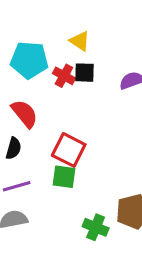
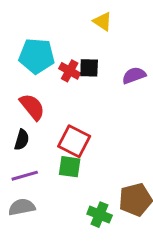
yellow triangle: (80, 41) -> (103, 21), moved

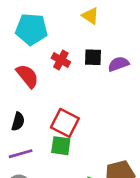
cyan pentagon: (37, 56) -> (31, 29), moved
black square: (89, 68) -> (93, 57), moved
red semicircle: (32, 107) -> (27, 76), moved

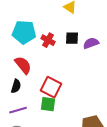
cyan pentagon: (31, 29) -> (24, 32), moved
red semicircle: (27, 76) -> (23, 65), moved

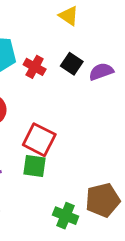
black square: (72, 38) -> (72, 64), turned 32

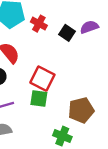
black square: (72, 64) -> (67, 33), moved
brown pentagon: (103, 200) -> (81, 110), moved

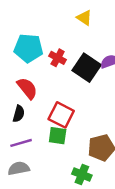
black square: (67, 33) -> (87, 68), size x1.6

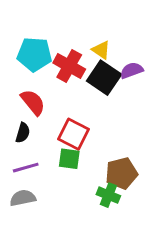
yellow triangle: (84, 18) -> (101, 50), moved
red cross: (58, 58) -> (69, 66), size x1.5
green cross: (82, 175) -> (108, 195), moved

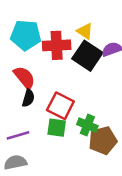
red cross: (69, 66) -> (57, 45), turned -32
black semicircle: (23, 133) -> (28, 98), moved
green cross: (108, 195) -> (87, 125), moved

